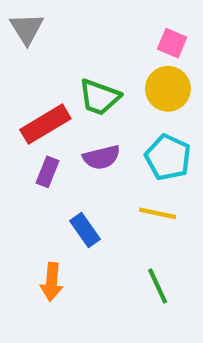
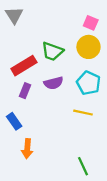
blue rectangle: (85, 230) -> (14, 121), moved
green line: (158, 286) -> (83, 166), moved

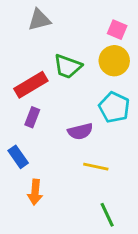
gray triangle: (14, 15) -> (39, 20), moved, turned 48
purple semicircle: (54, 83) -> (80, 131), moved
yellow line: (83, 113) -> (96, 167), moved

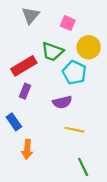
gray triangle: (39, 20) -> (30, 15), turned -36
pink square: (117, 30) -> (68, 23), moved
cyan pentagon: (114, 107) -> (74, 73), moved

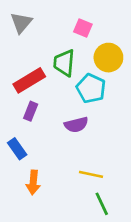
gray triangle: (30, 15) -> (21, 23), moved
green trapezoid: (52, 52) -> (64, 63), turned 75
yellow line: (74, 130) -> (91, 174), moved

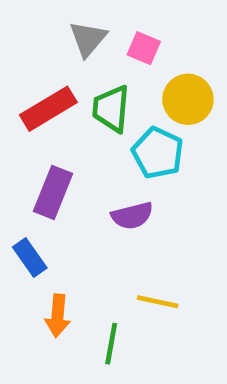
gray triangle: (21, 23) -> (88, 39), moved
red rectangle: (29, 80) -> (48, 109), moved
purple rectangle: (31, 111) -> (53, 192), size x1.5
green line: (102, 204) -> (111, 344), moved, turned 35

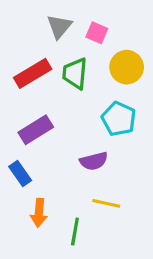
cyan pentagon: (158, 153) -> (119, 119), moved
purple rectangle: (53, 192) -> (36, 130), turned 36
purple semicircle: (132, 216) -> (94, 161), moved

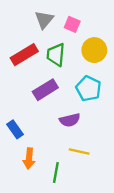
purple rectangle: (36, 130) -> (45, 90), moved

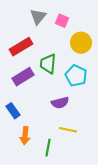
green trapezoid: (56, 55) -> (48, 64), moved
purple rectangle: (45, 90) -> (23, 77), moved

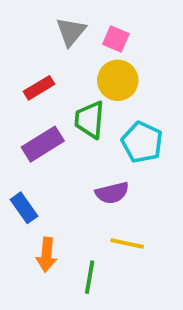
yellow circle: (81, 43) -> (118, 80), moved
red rectangle: (21, 47) -> (39, 88), size x0.7

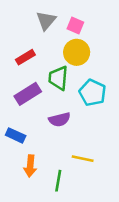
purple semicircle: (112, 193) -> (60, 120), moved
blue rectangle: (24, 208) -> (16, 135), turned -30

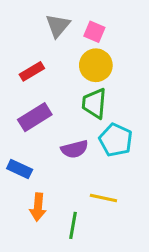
green trapezoid: (58, 78) -> (94, 103), moved
cyan pentagon: (92, 93) -> (116, 140), moved

